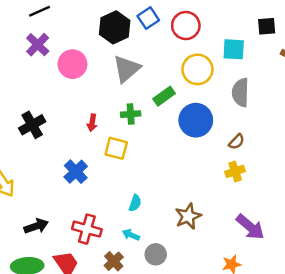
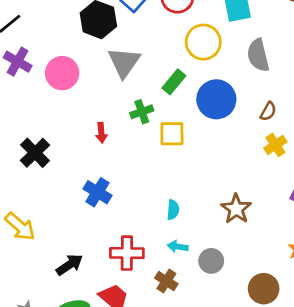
yellow square: (116, 148) -> (172, 134), moved

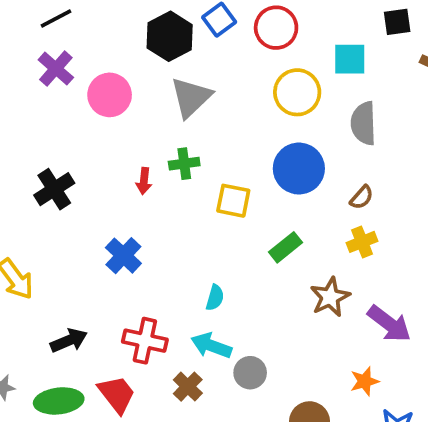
green rectangle: (174, 82) -> (286, 247), moved
green cross: (142, 112) -> (184, 164), moved
brown star: (236, 209) -> (330, 297), moved
cyan arrow: (178, 247) -> (211, 346), size x1.5

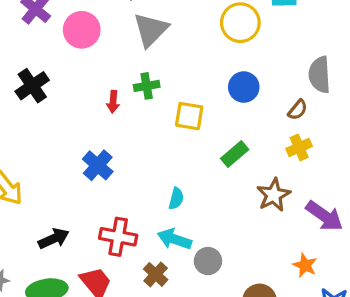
gray semicircle: (363, 123) -> (320, 75), moved
blue circle: (299, 169) -> (244, 87), size x0.7
black cross: (54, 189) -> (32, 86), moved
orange star: (365, 381) -> (305, 265), turned -30

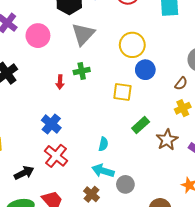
yellow circle: (240, 23) -> (132, 45), moved
yellow square: (189, 116) -> (122, 92), moved
green rectangle: (235, 154) -> (141, 125), moved
red cross: (118, 237) -> (56, 156), moved, turned 30

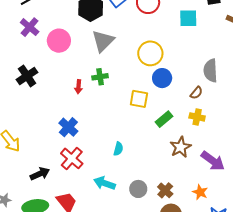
yellow cross: (183, 108) -> (197, 117), turned 35
green rectangle: (141, 125) -> (164, 119), moved
cyan arrow: (103, 171) -> (105, 183), moved
brown cross: (91, 194) -> (165, 190), moved

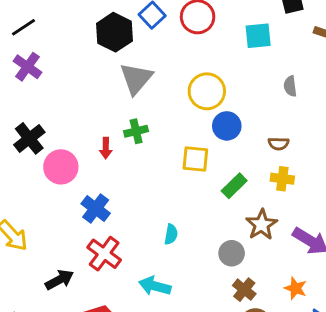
pink circle: (59, 41) -> (61, 167), moved
gray semicircle: (211, 71) -> (290, 86), moved, size x0.6
brown semicircle: (196, 93) -> (279, 144), turned 56
gray circle: (138, 189) -> (232, 253), moved

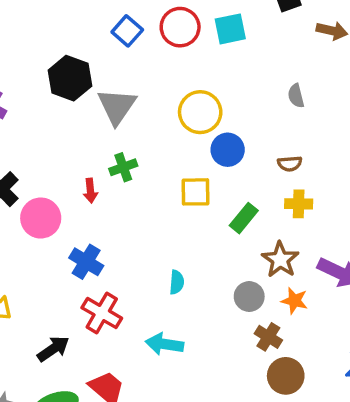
black hexagon: (114, 32) -> (70, 78), moved
cyan square: (258, 36) -> (230, 29), moved
orange star: (295, 288) -> (294, 301), moved

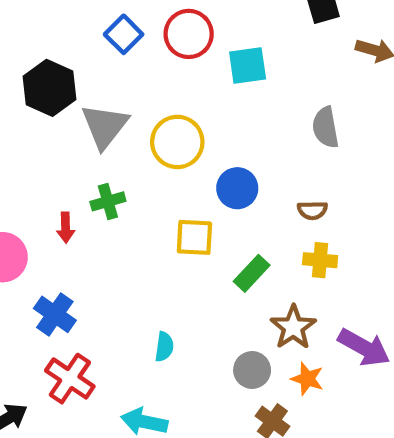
cyan square: (230, 29) -> (248, 66), moved
gray semicircle: (296, 96) -> (325, 127), size x1.4
yellow circle: (200, 112) -> (177, 142), moved

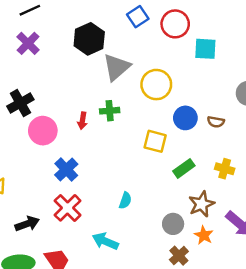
brown semicircle: (312, 210) -> (216, 122), moved

